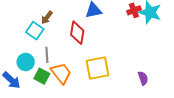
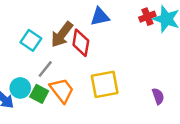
brown arrow: (47, 17) -> (62, 34), moved, size x1.6
gray line: (47, 55) -> (45, 69), turned 42
cyan circle: (26, 62) -> (20, 88), moved

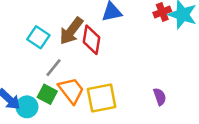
yellow square: (105, 84) -> (102, 98), moved
cyan circle: (20, 88) -> (27, 107), moved
purple semicircle: (158, 96) -> (160, 97), moved

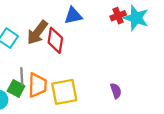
gray line: (54, 68) -> (22, 76), moved, turned -42
orange trapezoid: (71, 90) -> (37, 85), turned 40

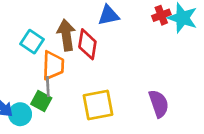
brown arrow: (37, 32) -> (66, 35), turned 135
orange trapezoid: (37, 85) -> (53, 65), moved
purple semicircle: (116, 91) -> (159, 104), size x1.5

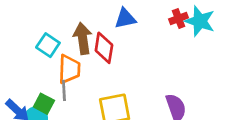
green square: (41, 101) -> (44, 104), moved

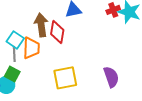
cyan square: (48, 45) -> (15, 40), moved
gray line: (64, 90) -> (14, 54), moved

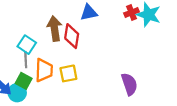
orange trapezoid: (31, 48) -> (44, 70), moved
yellow square: (65, 78) -> (68, 73), moved, size x0.7

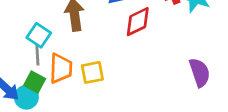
red diamond: (72, 36) -> (138, 22), moved, turned 55
purple semicircle: (129, 84) -> (200, 72), moved

